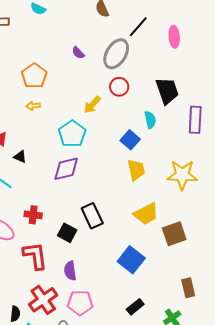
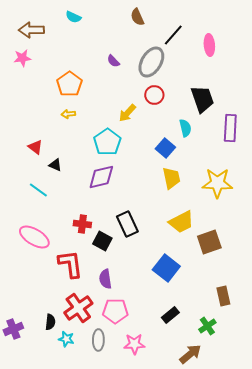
red cross: (33, 215) -> (82, 224), moved

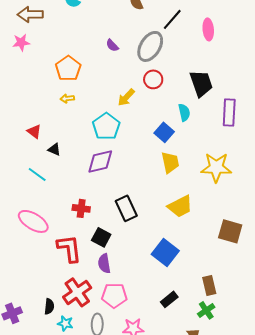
black square: (102, 241) -> (101, 237), moved
brown square: (209, 242) -> (230, 231), moved, turned 35
brown rectangle: (223, 296) -> (209, 285), moved

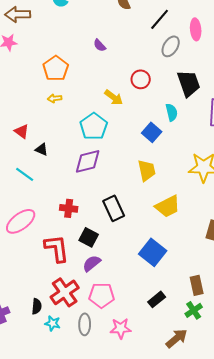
gray ellipse: (150, 46) -> (171, 46), moved, size x0.7
yellow arrow: (126, 97) -> (114, 97), turned -96
yellow trapezoid: (170, 162) -> (147, 170), moved
pink ellipse: (33, 221) -> (21, 221), turned -68
purple semicircle: (104, 263) -> (92, 263), turned 60

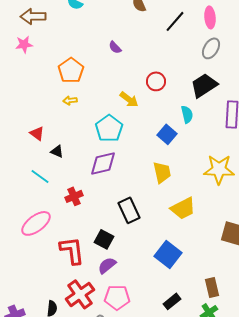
pink ellipse: (196, 29) -> (210, 17), moved
gray ellipse: (171, 46) -> (211, 48), moved
black trapezoid: (189, 83) -> (204, 85), turned -104
red cross: (69, 208) -> (74, 196), moved, turned -30

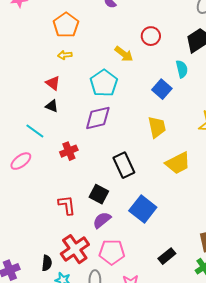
red triangle: (37, 133) -> (53, 83), moved
pink ellipse: (36, 223) -> (21, 161), moved, size x0.7
red L-shape: (72, 250) -> (67, 205), size x0.7
blue square: (168, 254) -> (143, 209), moved

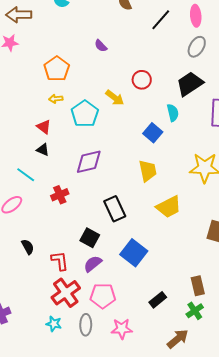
cyan pentagon: (104, 83) -> (85, 114), moved
red L-shape: (67, 205) -> (60, 261), moved
black semicircle: (47, 263) -> (28, 247), moved, turned -35

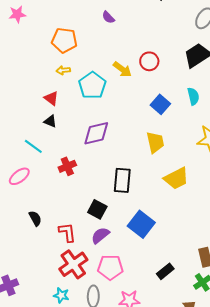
orange pentagon: (57, 69) -> (64, 40), turned -30
red circle: (142, 80) -> (149, 61), moved
cyan semicircle: (173, 113) -> (193, 96), moved
black rectangle: (115, 209) -> (122, 180), turned 30

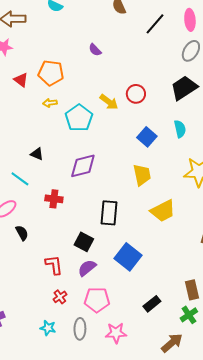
red triangle: (51, 98) -> (21, 80), moved
red cross: (67, 166) -> (54, 199), turned 30
black semicircle: (35, 218) -> (22, 233), moved
red cross: (73, 264) -> (60, 297), size x0.5

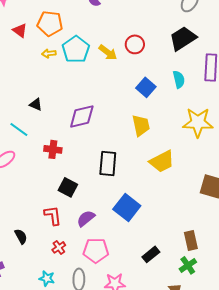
cyan pentagon: (79, 118) -> (76, 49), moved
black semicircle: (22, 233) -> (21, 236), moved
black square: (84, 242) -> (68, 187), moved

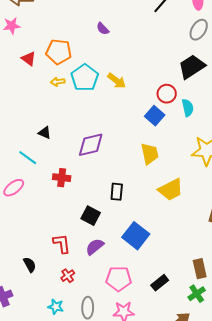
red circle: (135, 44) -> (167, 94), moved
black rectangle: (108, 163) -> (117, 192), size x0.7
black square: (68, 187) -> (91, 216), moved
pink pentagon: (96, 250) -> (119, 279), moved

